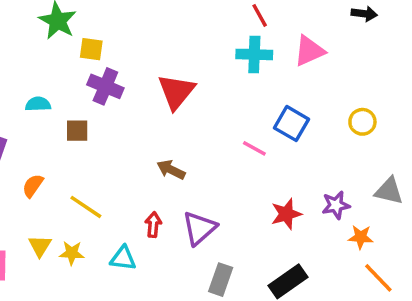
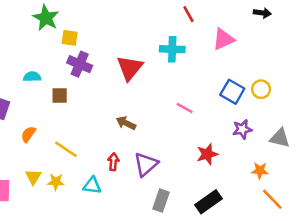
cyan cross: (254, 54) -> (172, 49), moved
blue square: (292, 124) -> (232, 92), moved
purple star: (336, 205) -> (242, 129), moved

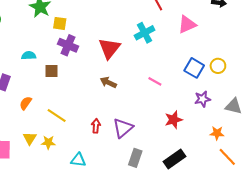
cyan cross: (172, 49) -> (145, 33), turned -30
brown arrow: (126, 123) -> (108, 82), moved
cyan triangle: (92, 186) -> (78, 160), moved

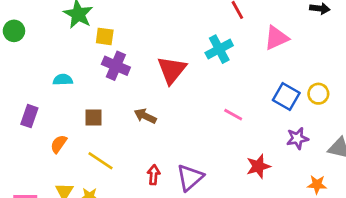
brown square: (51, 71) -> (94, 117), moved
brown arrow: (108, 82) -> (145, 116), moved

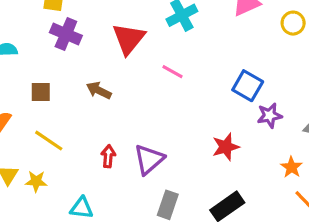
yellow circle: (318, 94) -> (293, 23), moved
blue square: (286, 97) -> (248, 86), moved
pink line: (233, 115) -> (172, 72), moved
orange star: (317, 184) -> (292, 167), turned 30

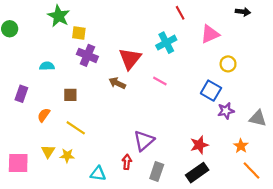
yellow circle: (293, 23) -> (228, 64), moved
brown arrow: (99, 90) -> (117, 83), moved
red star: (226, 147) -> (199, 145), moved
red arrow: (108, 156) -> (127, 162), moved

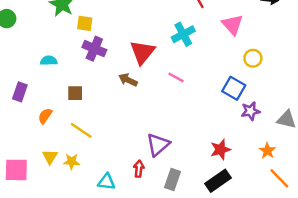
pink triangle: (210, 34) -> (232, 25), turned -48

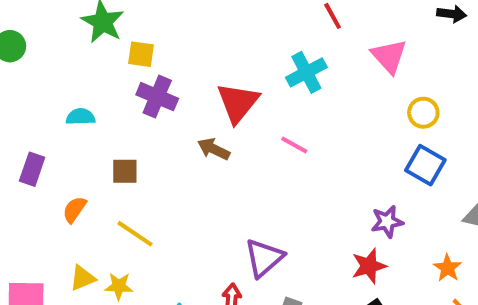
blue square: (234, 88) -> (425, 165), moved
purple star: (251, 111) -> (387, 222), moved
yellow triangle: (50, 157) -> (83, 278), turned 35

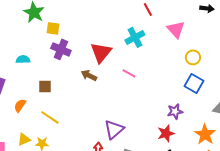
orange star: (448, 268) -> (205, 134), size x1.5

